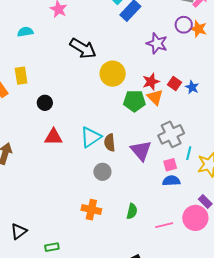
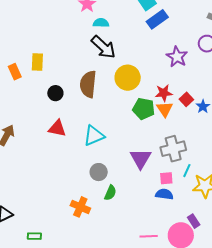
cyan semicircle: (25, 32) -> (101, 23), moved
brown semicircle: (110, 143) -> (88, 84), moved, size x1.5
green semicircle: (132, 211) -> (110, 193), moved

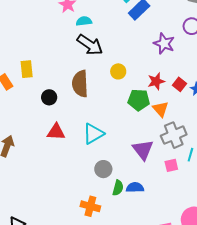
yellow circle: (128, 78) -> (118, 71), size x0.6
orange triangle: (165, 109) -> (161, 109), moved
blue semicircle: (164, 194) -> (135, 187), moved

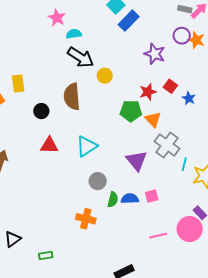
yellow circle: (118, 71) -> (105, 76), moved
red square: (180, 84) -> (170, 86), moved
gray cross: (174, 135) -> (167, 145), turned -30
pink square: (171, 165) -> (152, 196), moved

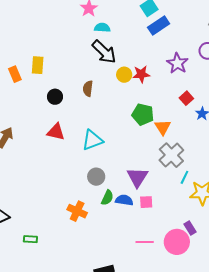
red star: (148, 92) -> (141, 74), moved
brown semicircle: (72, 96) -> (88, 89), size x0.6
purple triangle: (137, 161) -> (137, 177), moved

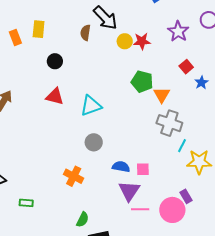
brown semicircle: (88, 89) -> (85, 33), moved
gray cross: (171, 155) -> (169, 123), turned -30
purple triangle: (137, 177) -> (129, 191), moved
green semicircle: (107, 198) -> (83, 220), moved

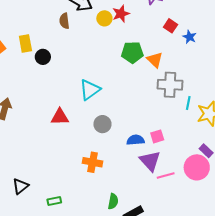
yellow rectangle: (39, 29) -> (25, 44), moved
red triangle: (55, 96) -> (60, 117), moved

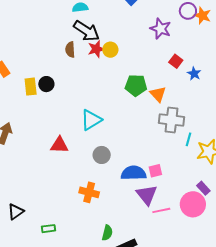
red star: (121, 14) -> (96, 49), moved
yellow rectangle: (25, 44) -> (31, 87), moved
blue semicircle: (135, 140) -> (134, 173), size x1.4

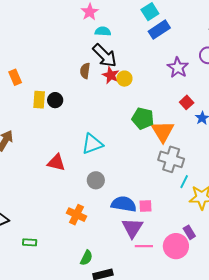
red star: (96, 49) -> (111, 75), turned 30
orange triangle: (158, 94) -> (163, 131), size x1.4

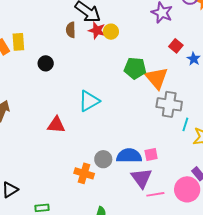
yellow rectangle: (39, 100) -> (18, 42), moved
gray circle: (96, 180) -> (103, 159), moved

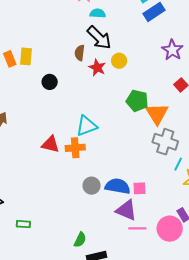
red star: (97, 30) -> (97, 68), moved
orange cross: (84, 173) -> (75, 148), moved, turned -30
purple triangle: (141, 178) -> (126, 210), turned -40

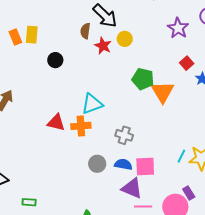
gray cross: (165, 142) -> (124, 135), moved, size x0.7
cyan line: (178, 164) -> (181, 156), moved
blue semicircle: (118, 186) -> (123, 164), size x0.7
pink square: (139, 188) -> (145, 167), size x1.5

